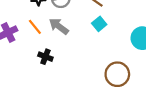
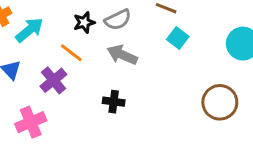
orange line: (35, 27) -> (71, 53), moved

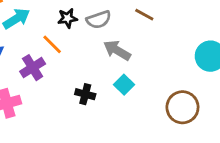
cyan square: (178, 38) -> (124, 85), moved
gray arrow: (122, 55) -> (117, 50), moved

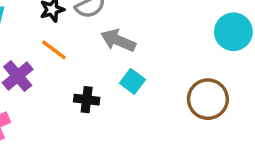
orange line: (52, 44) -> (54, 50), moved

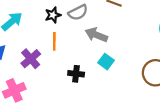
orange line: (54, 50) -> (54, 41), turned 54

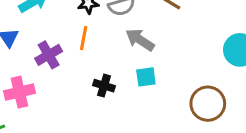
cyan square: (106, 62) -> (146, 77), turned 35

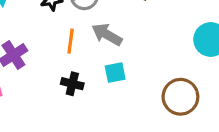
orange line: (84, 38) -> (71, 41), moved

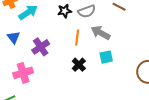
black cross: (72, 84) -> (79, 65), turned 32

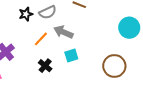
orange line: (77, 37) -> (41, 39), turned 42

